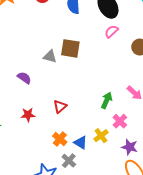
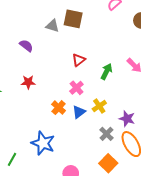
red triangle: (60, 106) -> (79, 60), moved
pink cross: (120, 121) -> (76, 88), moved
blue triangle: (81, 143) -> (79, 112), turned 48
gray cross: (69, 161) -> (106, 134), moved

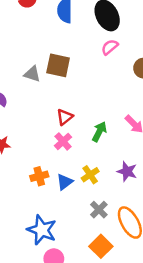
pink cross: (76, 88) -> (63, 141), moved
orange cross: (59, 108) -> (39, 176), turned 32
purple star: (127, 119) -> (127, 171), moved
blue star: (43, 143) -> (42, 230), moved

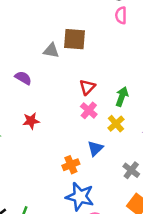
pink semicircle: (110, 47) -> (121, 15), turned -42
yellow cross: (90, 175) -> (116, 124), moved
orange cross: (39, 176) -> (71, 165), moved

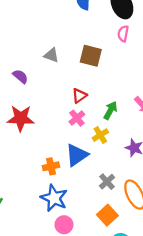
brown square: (74, 39) -> (91, 56), moved
red star: (31, 121) -> (21, 118), size x1.6
blue triangle: (95, 148) -> (77, 155), size x1.5

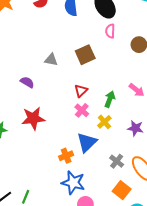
brown square: (91, 56) -> (85, 55), turned -30

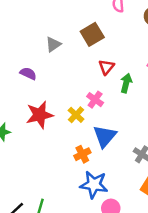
gray triangle: (51, 60) -> (53, 44), turned -40
red triangle: (81, 91) -> (106, 67), moved
yellow cross: (104, 122) -> (76, 115), moved

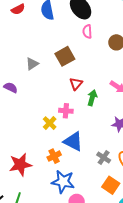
pink cross: (95, 100) -> (66, 111), turned -32
red star: (40, 115) -> (20, 165), moved
blue triangle: (105, 136) -> (73, 142), turned -45

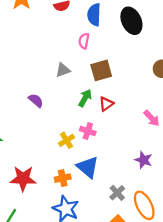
pink semicircle: (87, 31) -> (84, 41), moved
purple semicircle: (11, 88) -> (36, 100), moved
green arrow: (92, 98) -> (85, 98), moved

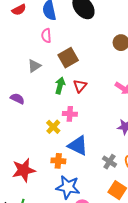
orange cross: (63, 178) -> (58, 161), turned 32

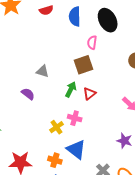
pink semicircle: (46, 36) -> (92, 43), moved
gray triangle: (34, 66) -> (43, 71), moved, turned 40

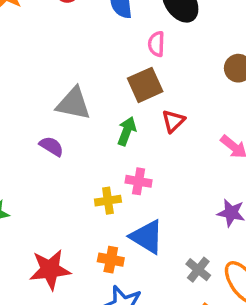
gray triangle: (43, 71) -> (73, 104), size x1.5
red triangle: (89, 94) -> (173, 121), moved
yellow cross: (57, 127) -> (108, 201), turned 32

